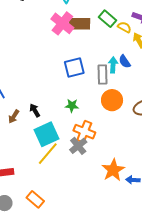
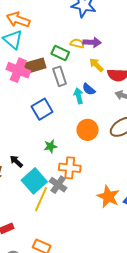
yellow semicircle: (124, 27) -> (77, 43), moved
gray rectangle: (103, 75) -> (60, 76), moved
gray cross: (78, 146) -> (58, 185), moved

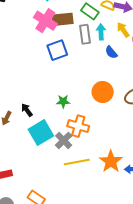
cyan arrow: (79, 96) -> (101, 32), moved
blue square: (42, 109) -> (57, 50), moved
yellow line: (41, 199) -> (77, 162), moved, turned 45

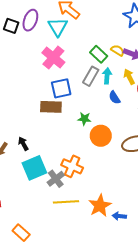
brown rectangle: (62, 19) -> (51, 107), moved
gray rectangle: (85, 34) -> (91, 76), turned 30
green star: (63, 101) -> (84, 119), moved

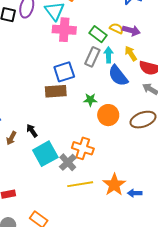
pink cross: (53, 58) -> (64, 30), moved, turned -30
blue semicircle: (114, 98) -> (118, 76), size x1.6

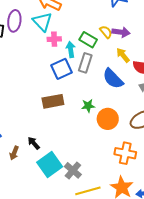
yellow semicircle: (116, 28) -> (106, 32), turned 32
pink cross: (64, 30) -> (54, 39), size x0.6
cyan arrow: (109, 55) -> (71, 49), moved
blue square: (64, 72) -> (61, 69), moved
orange cross: (83, 148) -> (125, 153), moved

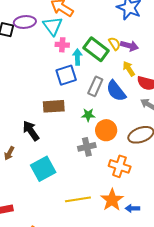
purple ellipse: (14, 21) -> (25, 22), turned 70
green rectangle: (88, 40) -> (96, 49), size x1.4
gray rectangle: (85, 63) -> (95, 86), moved
black arrow: (34, 143) -> (31, 131), moved, size x1.5
gray cross: (73, 170) -> (87, 147), moved, turned 30

